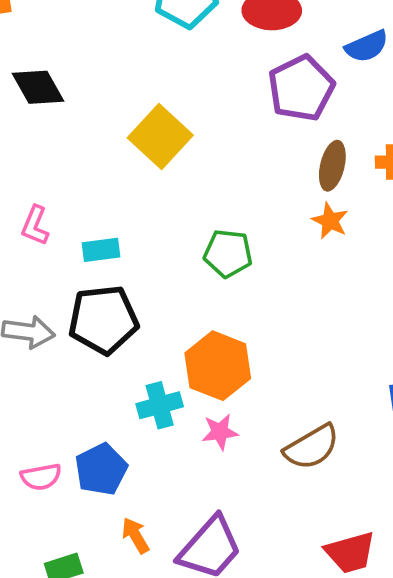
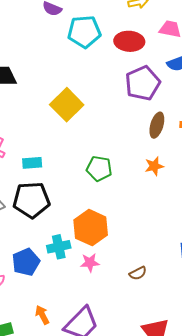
orange star: (330, 221) -> (154, 166), moved, turned 30
brown semicircle: (312, 447) -> (138, 273), size x0.6
blue pentagon: (101, 469) -> (26, 262), moved

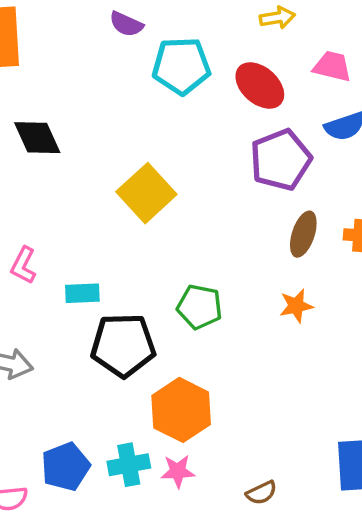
red ellipse: (129, 41) -> (260, 85), turned 36
black pentagon: (31, 200) -> (123, 345), moved
cyan cross: (59, 247) -> (129, 465), moved

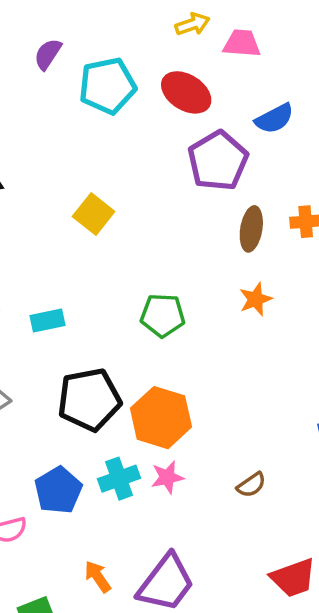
purple semicircle: (126, 24) -> (48, 54), turned 108
pink trapezoid: (332, 66) -> (242, 43), moved
yellow square: (146, 193) -> (94, 214), size x0.7
black pentagon: (123, 345) -> (89, 400), moved

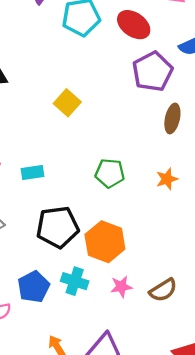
orange star: (256, 299) -> (167, 179), moved
pink star: (167, 477) -> (121, 287), moved
cyan cross: (119, 479) -> (75, 281), turned 35
brown semicircle: (251, 485) -> (163, 290), size x1.4

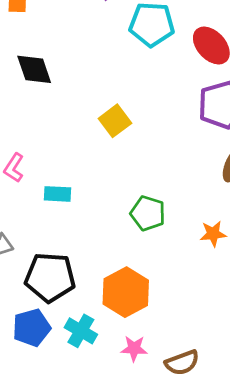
black pentagon: (58, 227) -> (50, 277), moved

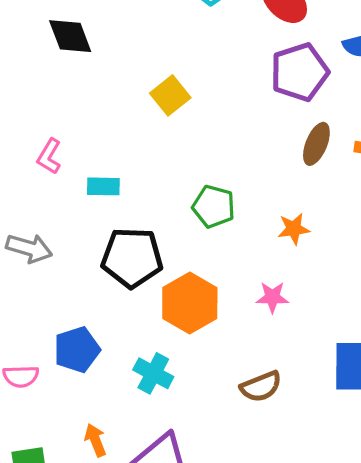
black pentagon: (50, 277) -> (132, 258), moved
cyan cross: (81, 331) -> (153, 373), moved
pink star: (134, 348) -> (272, 297), moved

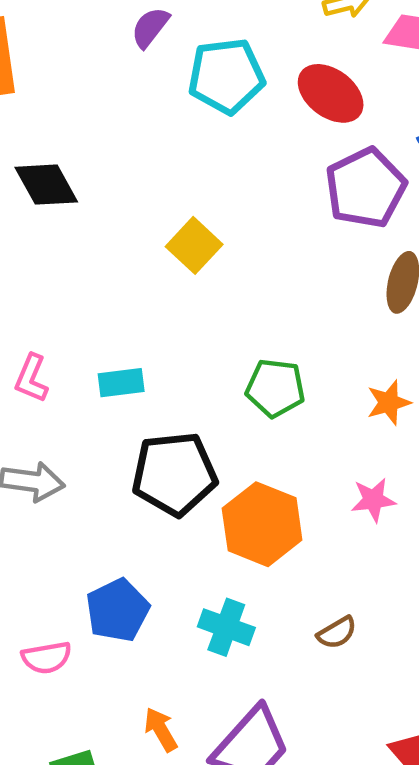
pink L-shape: (49, 156) -> (31, 378), moved
brown semicircle: (261, 387) -> (337, 633), moved, size x0.7

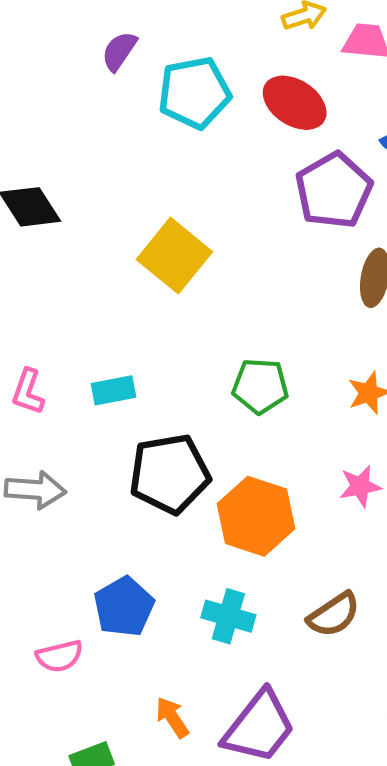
yellow square: (194, 245) -> (174, 256), size x1.4
brown semicircle: (337, 633) -> (334, 615), size x1.4

